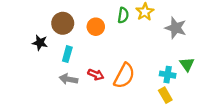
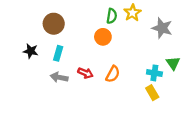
orange circle: (96, 27) -> (103, 37), moved
black star: (40, 43) -> (31, 51), moved
orange semicircle: (124, 76) -> (113, 74), size x0.7

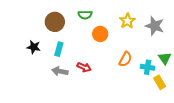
yellow star: (132, 13) -> (127, 21), moved
green semicircle: (112, 16) -> (85, 15), moved, turned 80
orange semicircle: (113, 74) -> (125, 59), moved
yellow rectangle: (152, 93) -> (160, 82), moved

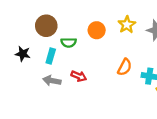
green semicircle: (85, 15) -> (69, 43), moved
orange circle: (100, 34) -> (97, 30), moved

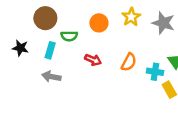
red arrow: (79, 76) -> (93, 60), moved

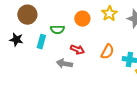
brown circle: (45, 18) -> (27, 15), moved
gray arrow: (51, 77) -> (64, 64), moved

